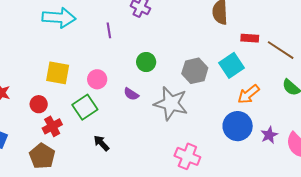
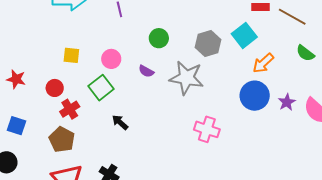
yellow square: (58, 73) -> (71, 55), size x0.7

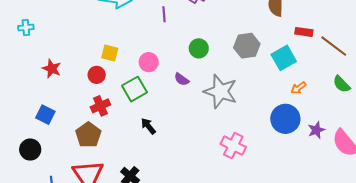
gray hexagon: (208, 43) -> (247, 46), moved
orange arrow: (263, 63) -> (299, 88), size x0.7
red circle: (55, 88) -> (97, 75), moved

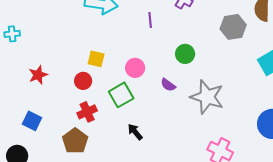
gray hexagon: (247, 46) -> (233, 27), moved
red star: (52, 69) -> (38, 75), turned 30

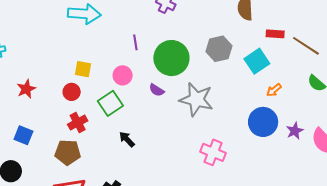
purple line: (150, 20) -> (135, 42), moved
gray hexagon: (233, 27) -> (219, 49), moved
green circle: (185, 54) -> (171, 58), size x1.8
brown pentagon: (75, 141) -> (68, 152), turned -30

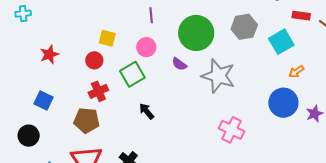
purple line: (135, 42) -> (151, 15), moved

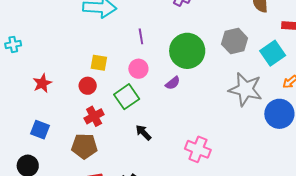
purple semicircle: (179, 64) -> (173, 83), turned -70
gray star: (218, 76) -> (245, 89), moved
pink cross: (232, 130) -> (198, 149), moved

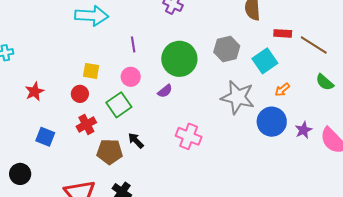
blue square: (40, 130) -> (45, 137), moved
brown pentagon: (84, 146) -> (110, 152), moved
pink cross: (198, 149) -> (189, 136), moved

